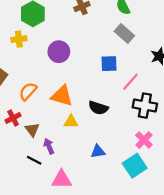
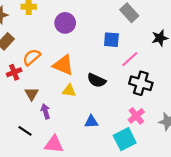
red cross: (13, 118) -> (14, 72), moved
black line: (34, 160) -> (25, 131), moved

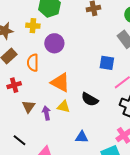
purple circle: (65, 23) -> (54, 43), moved
orange semicircle: (32, 57) -> (33, 63), moved, turned -54
purple arrow: (45, 111) -> (46, 113), moved

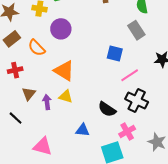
orange semicircle: (33, 63) -> (37, 48), turned -48
black semicircle: (90, 99) -> (107, 109), moved
black line: (20, 140) -> (16, 118), moved

